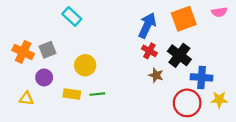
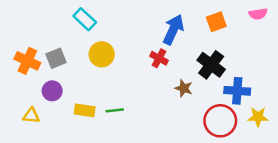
orange square: (184, 19) -> (216, 22), size x0.7
red cross: (149, 51) -> (159, 58), moved
yellow circle: (85, 65) -> (102, 54), moved

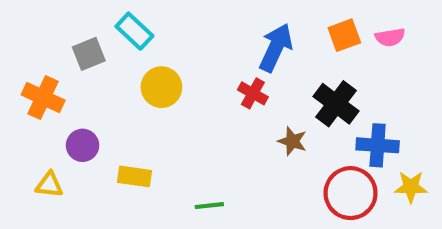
pink semicircle: (258, 14) -> (390, 37), moved
gray square: (56, 58) -> (89, 54), moved
green line: (115, 110) -> (209, 206), moved

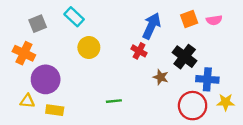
gray square: (89, 54) -> (38, 24), moved
purple circle: (83, 145) -> (46, 79), size x1.6
yellow rectangle: (134, 176) -> (55, 110), moved
green line: (209, 206) -> (114, 101), moved

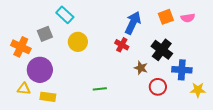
gray square: (38, 24) -> (45, 34), moved
red circle: (193, 106) -> (158, 87), moved, size x0.7

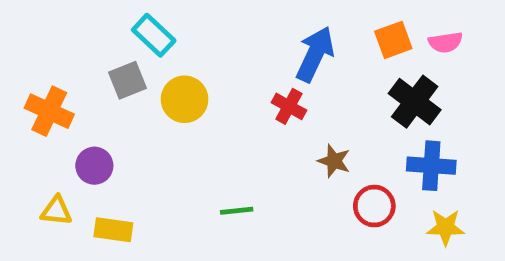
gray square: (45, 34) -> (128, 80), moved
black cross: (162, 50) -> (415, 102), moved
purple circle: (40, 70) -> (94, 166), size x0.6
yellow star: (198, 90) -> (446, 227), moved

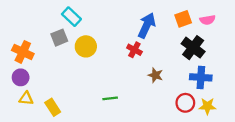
purple circle: (94, 166) -> (21, 77), moved
red circle: (374, 206) -> (185, 103), moved
yellow rectangle: (113, 230) -> (53, 107), turned 49

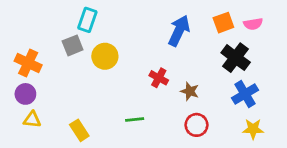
cyan rectangle: (71, 17) -> (87, 20), turned 66
red cross: (134, 50) -> (159, 78), moved
blue cross: (201, 77) -> (245, 94), turned -35
red circle: (185, 103) -> (197, 125), moved
yellow rectangle: (53, 107) -> (79, 130), moved

